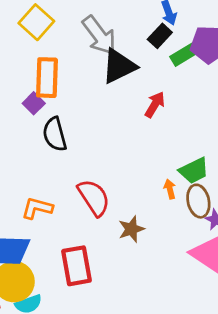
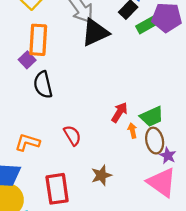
red arrow: (155, 105) -> (119, 112), moved
red semicircle: (94, 198) -> (72, 135), size x0.7
brown star: (131, 229) -> (101, 175), moved

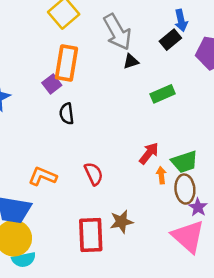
green rectangle: (147, 25) -> (163, 94), moved
black triangle: (95, 33) -> (131, 61), size x0.5
black semicircle: (43, 85) -> (67, 114), size x0.7
red rectangle: (57, 189) -> (91, 235), moved

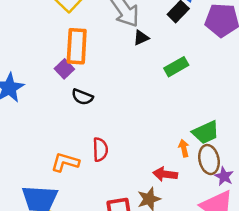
black semicircle: (67, 114) -> (82, 97), turned -55
red arrow: (149, 153) -> (165, 174), moved, turned -115
red semicircle: (94, 174) -> (100, 150), moved, turned 30

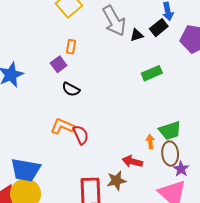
black triangle: (141, 38) -> (137, 35), moved
orange rectangle: (77, 46) -> (71, 47), size x0.5
red semicircle: (100, 150) -> (81, 135), turned -30
orange L-shape: (65, 162) -> (62, 126), moved

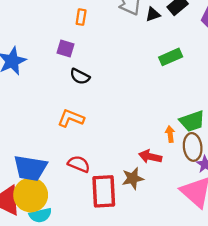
orange rectangle: (71, 47) -> (81, 17), moved
purple square: (59, 64) -> (66, 48), turned -35
red semicircle: (81, 135) -> (79, 164), moved, turned -42

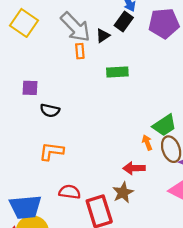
orange rectangle: (81, 17) -> (80, 51), moved
green rectangle: (171, 57) -> (117, 72), moved, turned 35

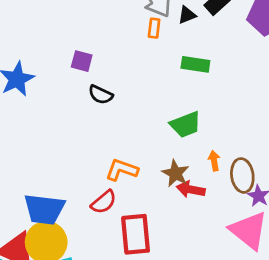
green trapezoid: (164, 125) -> (186, 125), moved
orange L-shape: (51, 151) -> (122, 170), moved
red semicircle: (70, 192) -> (104, 202), turned 120
brown star: (123, 192) -> (176, 173), moved, turned -30

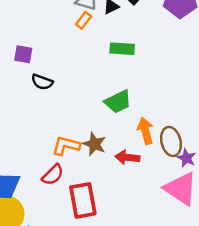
orange rectangle: (154, 28) -> (84, 20), turned 35
orange arrow: (214, 161) -> (145, 131), size x1.5
brown star: (176, 173) -> (94, 144), moved

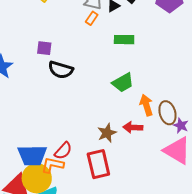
black semicircle: (42, 82) -> (61, 70), size x1.4
brown star: (94, 144) -> (107, 133), moved, turned 30
orange L-shape: (66, 146) -> (52, 165), moved
red semicircle: (53, 175) -> (63, 151), moved

